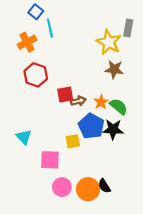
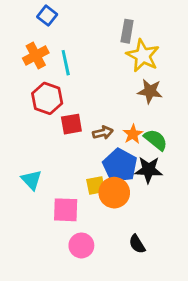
cyan line: (50, 28) -> (66, 63), moved
gray rectangle: (128, 28) -> (127, 31), moved
red square: (65, 94) -> (71, 124), moved
orange circle: (88, 189) -> (114, 193), moved

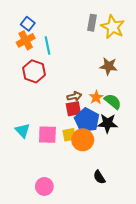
blue square: (47, 16) -> (28, 24), moved
yellow star: (143, 56) -> (113, 27), moved
red square: (71, 124) -> (73, 109), moved
pink square: (66, 210) -> (47, 135), moved
pink circle: (81, 245) -> (44, 186), moved

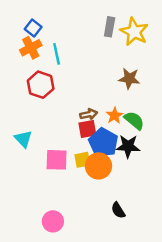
cyan triangle: (23, 131) -> (23, 139), moved

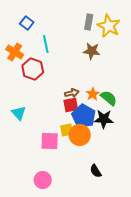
orange cross: (31, 48) -> (15, 52), moved, turned -30
brown star: (129, 79) -> (92, 51), moved
pink square: (57, 160) -> (50, 141), moved

